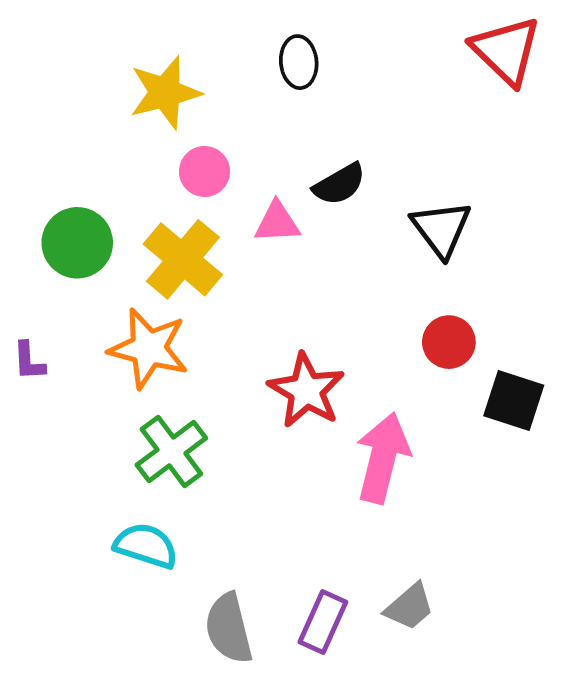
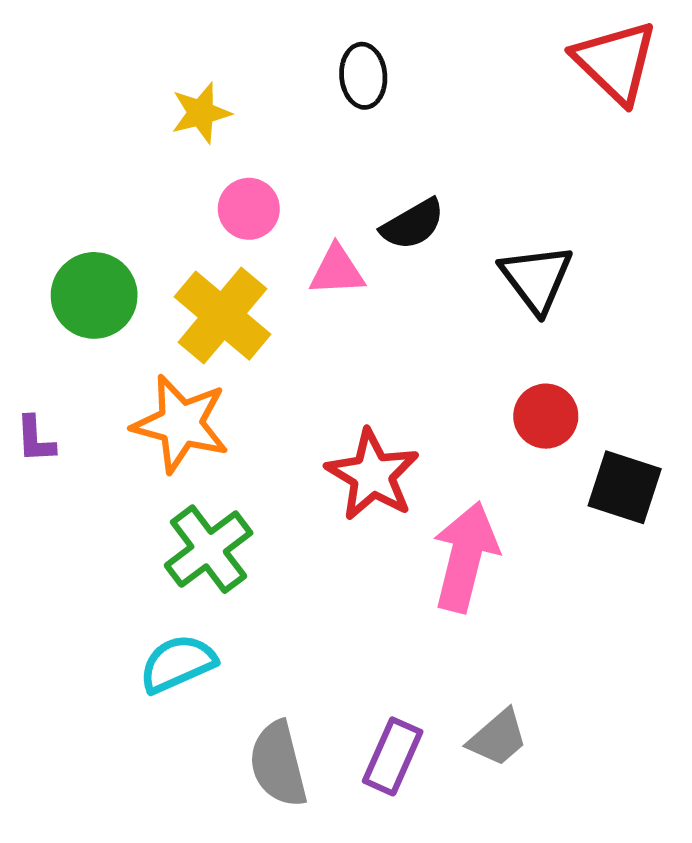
yellow star: (165, 93) -> (201, 113), size x0.7
cyan semicircle: (146, 546) -> (178, 664), turned -42

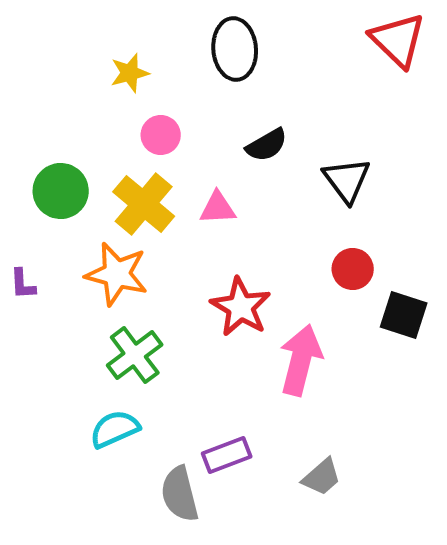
black ellipse: (363, 76) -> (235, 49), size x1.5
pink triangle: (337, 271) -> (218, 208), moved
purple rectangle: (393, 756) -> (227, 455), moved, turned 45

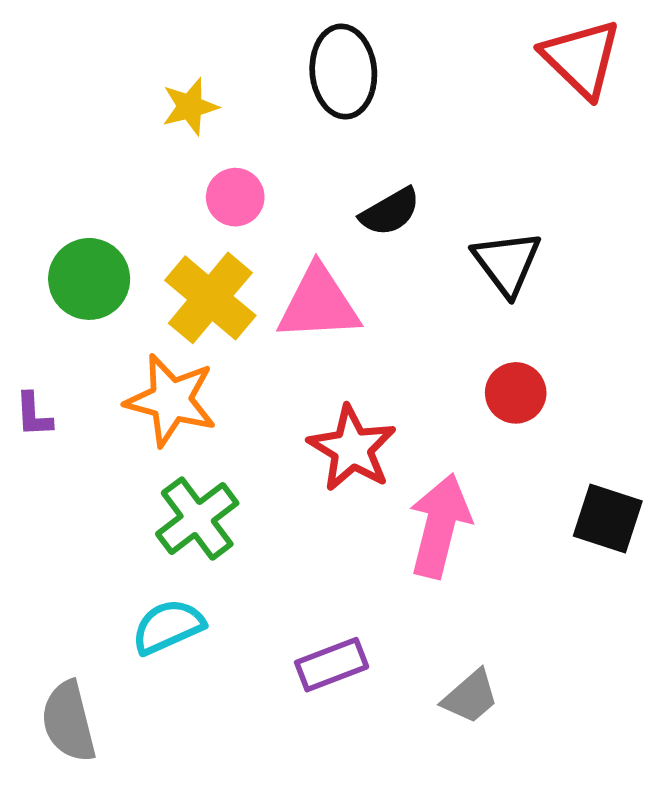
pink triangle: (218, 208) -> (318, 304), size x1.6
black square: (404, 315) -> (608, 519), moved
gray semicircle: (180, 494) -> (69, 722), moved

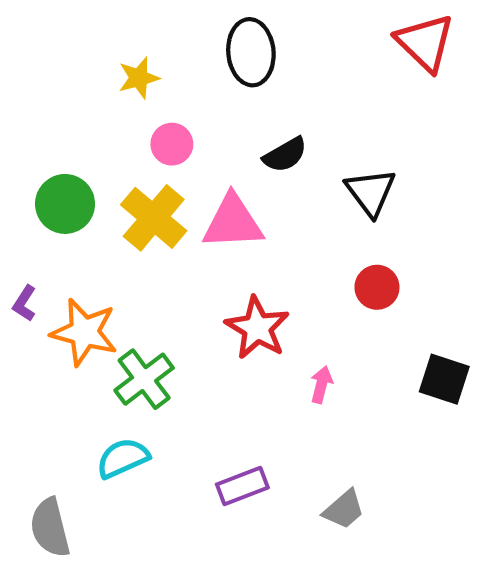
orange star: (171, 400) -> (84, 332), moved
purple L-shape: (34, 415) -> (24, 303), turned 36
pink arrow: (440, 526) -> (321, 384), size x0.5

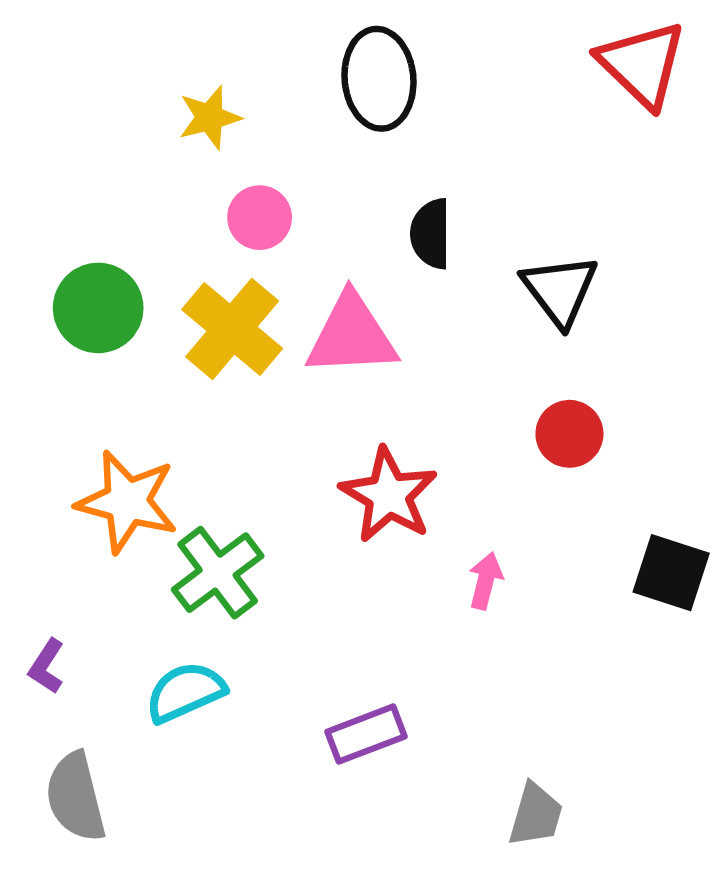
black semicircle: (285, 155) -> (431, 234), turned 120
purple L-shape: (24, 303) -> (47, 666), moved
gray trapezoid: (344, 509) -> (536, 815), moved, turned -33

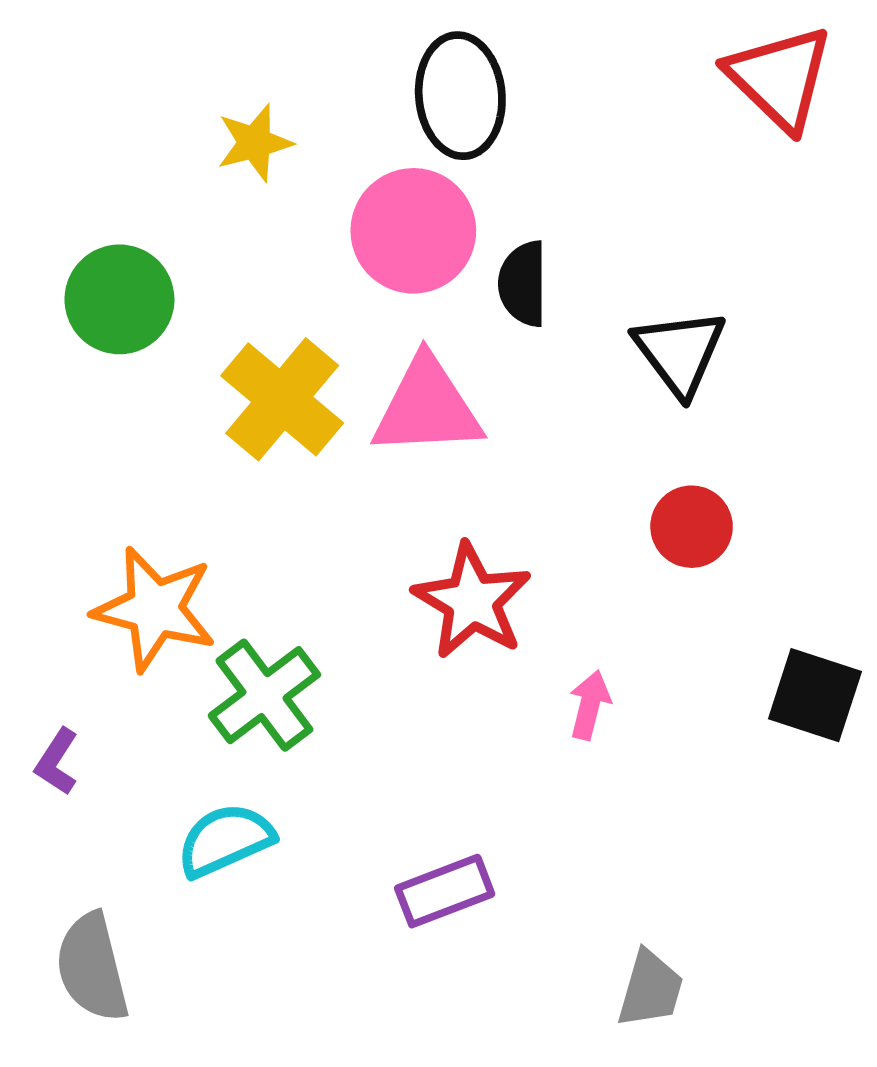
pink circle: (260, 218) -> (413, 231), moved, size x1.6
green circle: (98, 308) -> (119, 299), moved
purple L-shape: (47, 666) -> (57, 762), moved

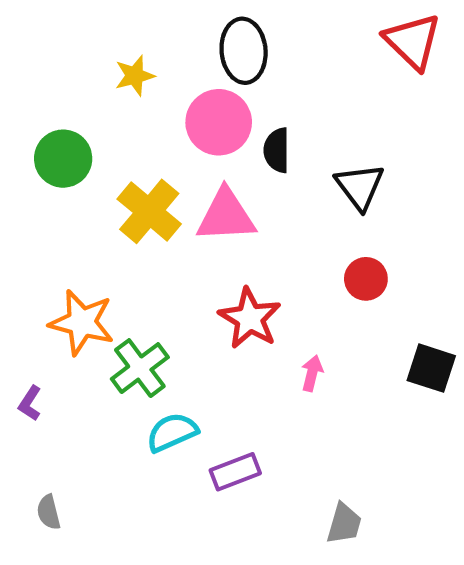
cyan semicircle: (225, 840) -> (172, 432), moved
gray semicircle: (92, 967) -> (49, 512), size x0.6

